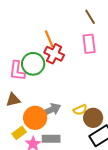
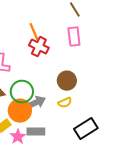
green circle: (33, 64) -> (22, 92), moved
brown circle: (93, 118) -> (67, 81), moved

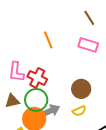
pink rectangle: (74, 37) -> (88, 45), turned -66
red cross: (39, 47) -> (37, 78), moved

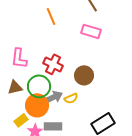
orange line: (48, 40) -> (51, 16), moved
red cross: (37, 78) -> (53, 64), moved
yellow semicircle: (79, 111) -> (71, 98), moved

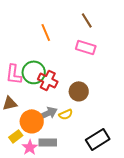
green circle: (39, 86) -> (34, 72), moved

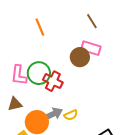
orange line: (46, 32) -> (40, 27), moved
brown circle: (79, 91) -> (80, 57), moved

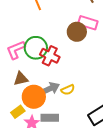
pink L-shape: (19, 75) -> (16, 50), turned 60
brown triangle: (15, 104) -> (21, 79), moved

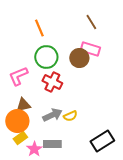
green circle: (36, 48) -> (46, 57), moved
orange circle: (34, 97) -> (17, 121), moved

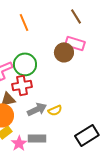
green circle: (46, 57) -> (25, 64), moved
red cross: (52, 82) -> (22, 85), moved, turned -36

